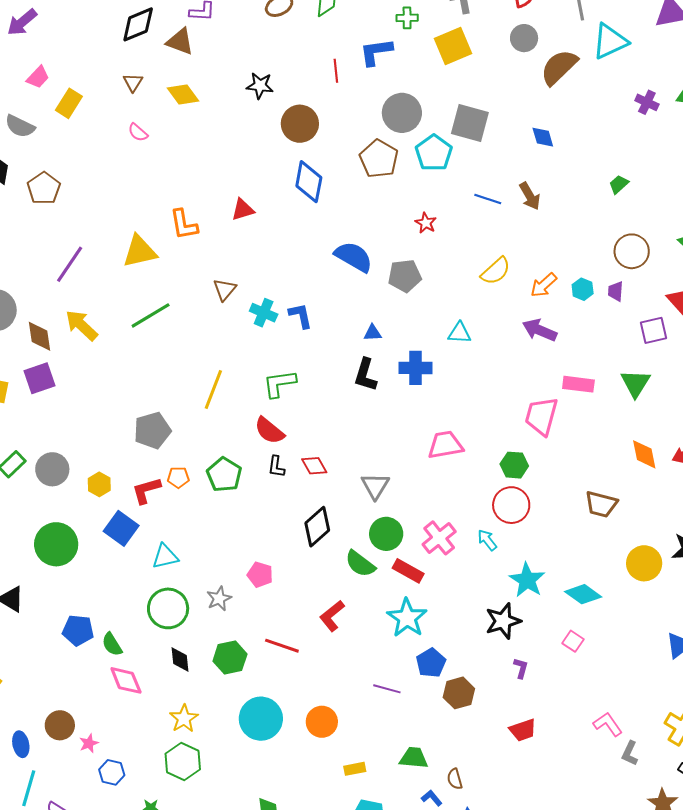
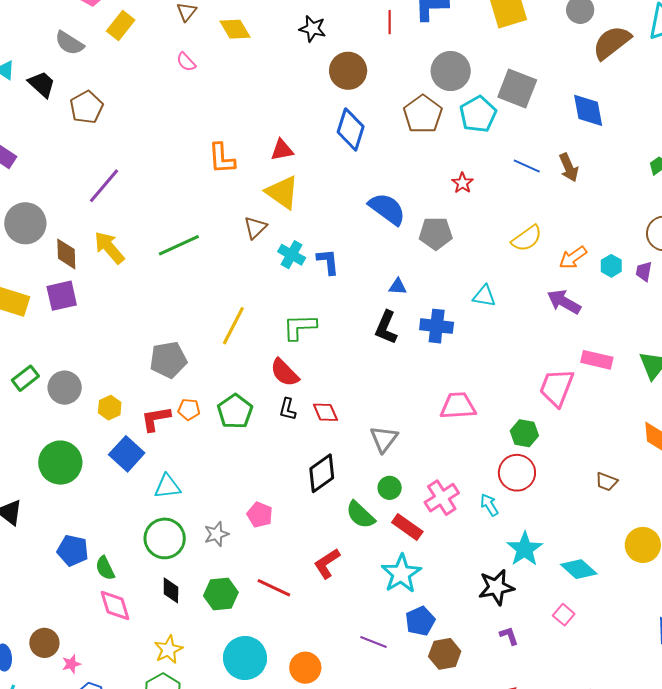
blue diamond: (543, 137) -> (588, 110), size x1.5
yellow triangle: (140, 251) -> (282, 192), moved, turned 42
brown trapezoid: (601, 504) -> (607, 482), size x0.7
green circle: (386, 534) -> (390, 488), size x0.7
purple L-shape: (521, 668) -> (509, 636), turned -40

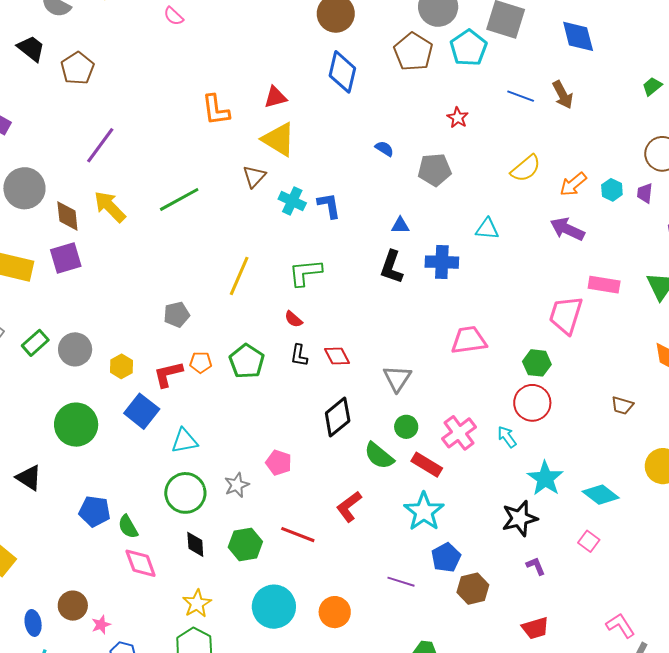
blue semicircle: (387, 209) -> (384, 149), size x0.5
gray pentagon: (168, 360) -> (177, 314), size x0.7
red semicircle: (285, 373) -> (293, 319), size x0.6

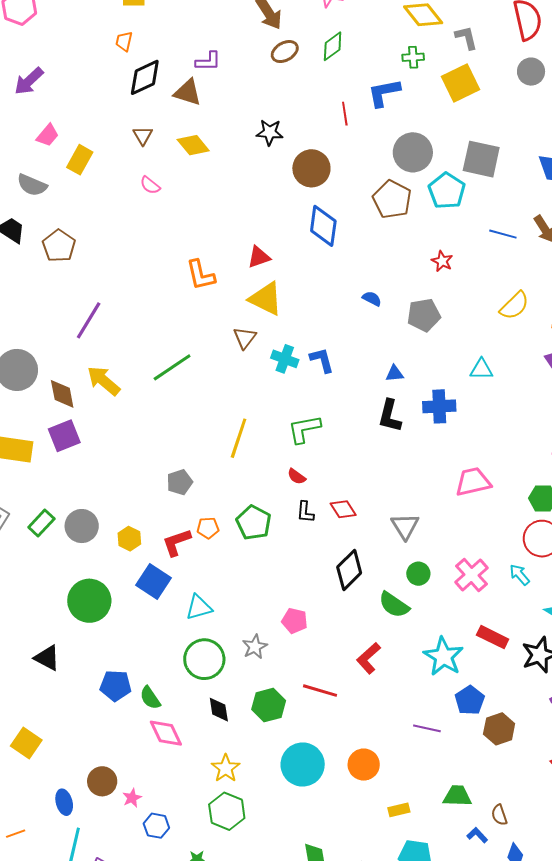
red rectangle: (427, 465) -> (493, 637), moved

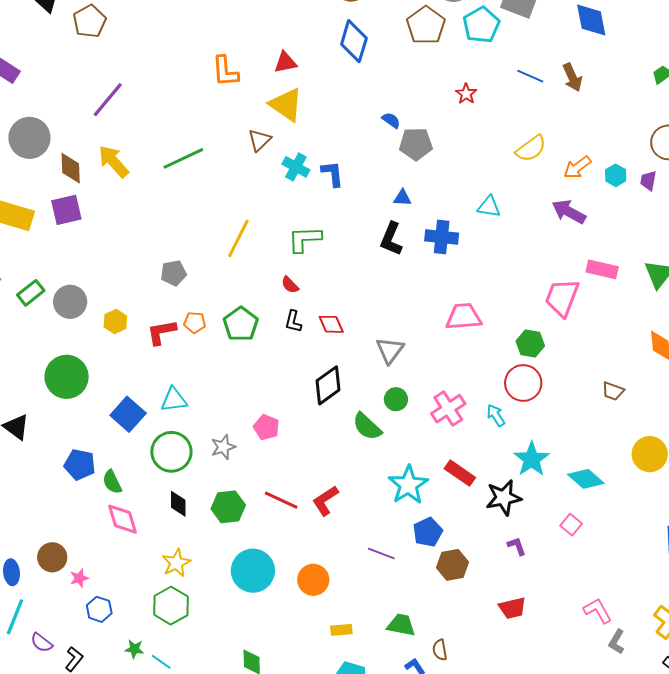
gray pentagon: (424, 315) -> (416, 144), moved
blue square: (153, 582) -> (128, 414), moved
red L-shape: (368, 658) -> (325, 501), moved

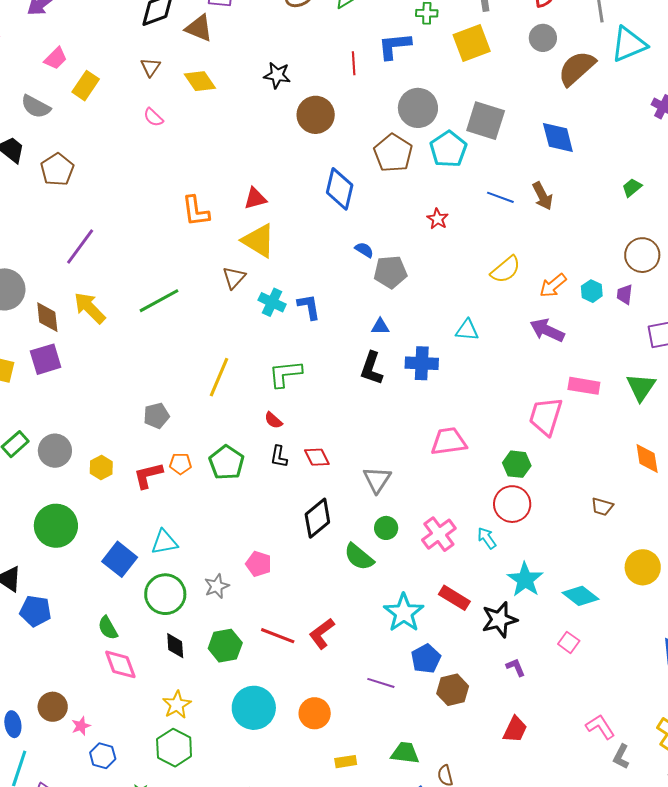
blue diamond: (354, 41) -> (340, 189), moved
blue pentagon: (80, 465) -> (35, 611), moved
red trapezoid: (512, 608) -> (515, 729), turned -48

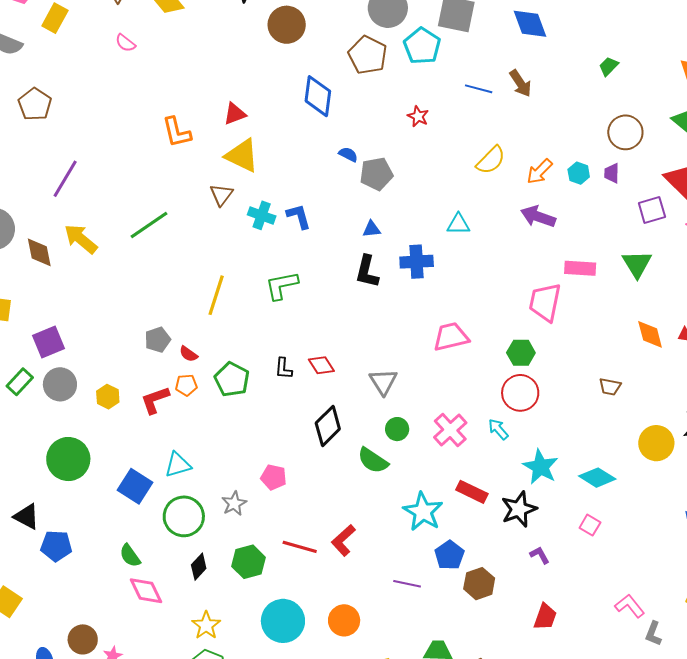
purple square: (46, 359) -> (49, 342), moved
red semicircle: (273, 420) -> (188, 354), moved
black diamond: (175, 646) -> (199, 567), turned 52

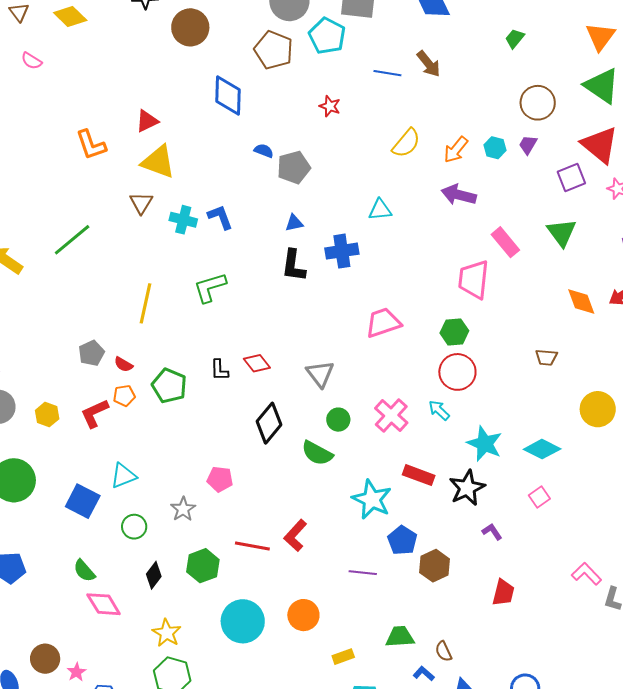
purple trapezoid: (612, 173) -> (528, 145), turned 35
pink rectangle: (580, 268) -> (505, 242), turned 52
green circle: (184, 516) -> (134, 527), size x0.6
pink square: (590, 525) -> (539, 497), turned 30

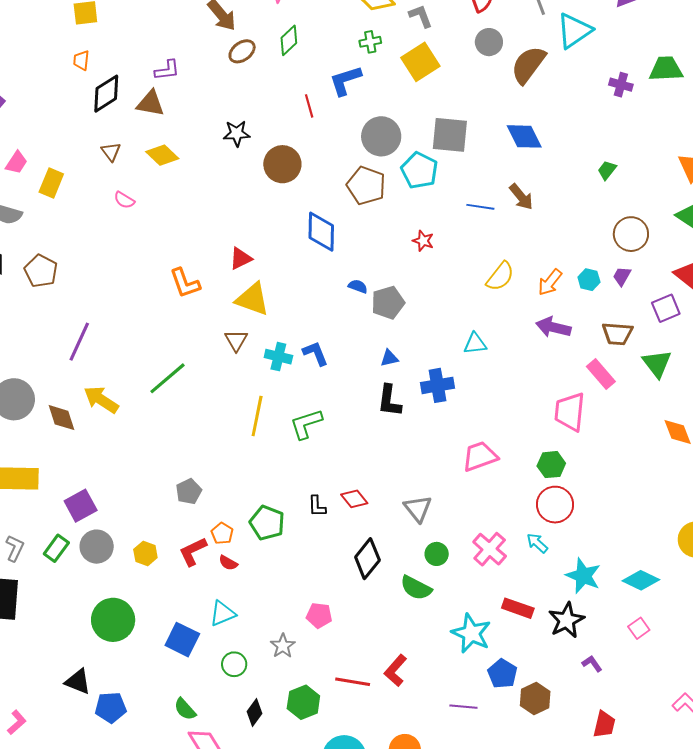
yellow line: (146, 303) -> (257, 416), moved
brown trapezoid: (546, 357) -> (617, 334), moved, size x1.4
red semicircle: (123, 364) -> (228, 563), moved
orange pentagon: (124, 396) -> (222, 533), turned -30

